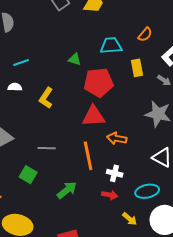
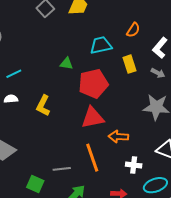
gray line: (47, 148) -> (62, 169), moved
white cross: (115, 173) -> (134, 165), moved

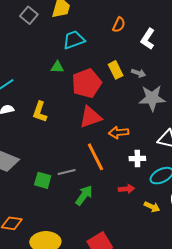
cyan trapezoid: (101, 45) -> (74, 40), moved
yellow rectangle: (130, 64) -> (116, 70), moved
gray arrow: (158, 73) -> (139, 73), moved
green square: (35, 184) -> (43, 180), moved

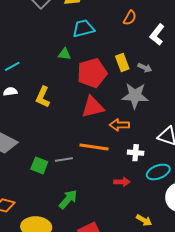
gray star: (152, 98) -> (135, 96), moved
orange line: (95, 157) -> (94, 147), turned -60
green arrow: (84, 195) -> (68, 199), moved
yellow arrow: (152, 207) -> (144, 220), moved

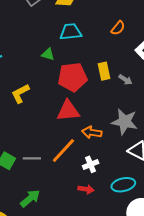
gray star: (135, 96) -> (125, 122), moved
yellow L-shape: (43, 97) -> (20, 93), turned 30
orange line: (94, 147) -> (63, 151), turned -64
white cross: (136, 153) -> (91, 164), moved, turned -35

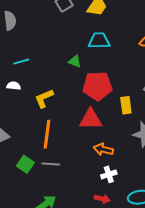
yellow rectangle: (104, 71) -> (126, 105), moved
orange arrow: (92, 132) -> (103, 149), moved
orange line: (63, 151) -> (47, 134), moved, turned -40

